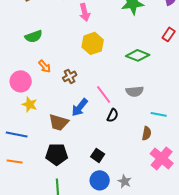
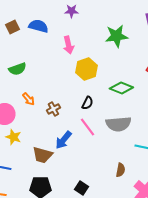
yellow hexagon: (93, 43) -> (86, 69), moved
gray semicircle: (135, 91) -> (118, 124), size x1.4
black semicircle: (113, 115) -> (87, 103), moved
brown semicircle: (147, 133) -> (120, 170), moved

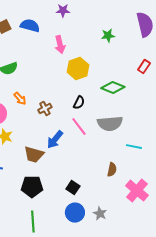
green star: (116, 36) -> (108, 36), size x0.6

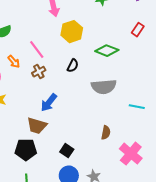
pink line: (79, 127) -> (37, 50), moved
cyan line: (134, 147) -> (137, 107), moved
brown trapezoid: (34, 155) -> (37, 126), moved

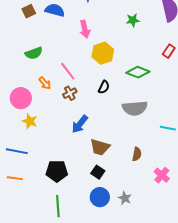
brown trapezoid: (37, 126) -> (100, 147), moved
pink cross: (131, 154) -> (162, 175), size x0.7

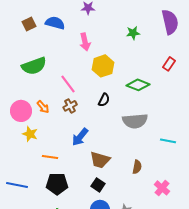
green semicircle: (34, 53) -> (34, 66), size x1.4
orange arrow: (45, 83) -> (43, 107), moved
blue line: (17, 151) -> (17, 185), moved
orange line: (15, 178) -> (50, 157), moved

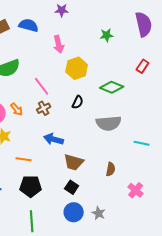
blue arrow: (80, 137) -> (54, 139), turned 66

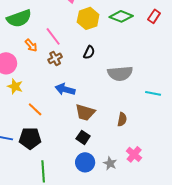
green diamond: (112, 87) -> (121, 16), moved
orange arrow: (17, 109) -> (31, 45), moved
orange line: (24, 159) -> (35, 109), turned 35
black pentagon: (31, 186) -> (30, 138), moved
pink cross: (136, 190) -> (134, 154), moved

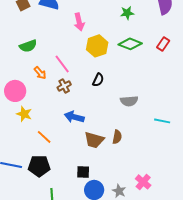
green semicircle: (19, 18) -> (28, 46), size x0.7
gray semicircle: (120, 73) -> (129, 101), size x0.7
brown semicircle: (122, 119) -> (117, 137), moved
black square: (83, 137) -> (83, 172), moved, turned -32

